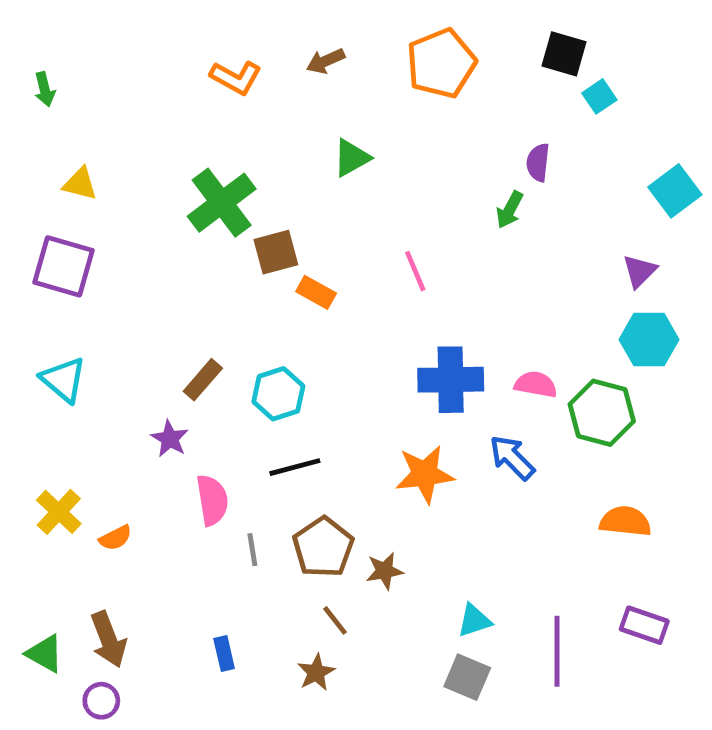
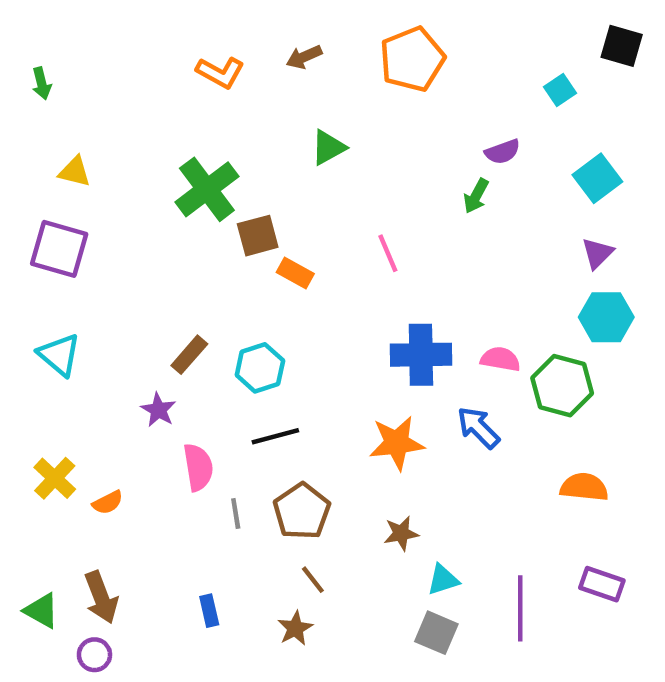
black square: (564, 54) -> (622, 46), moved
purple semicircle: (538, 162) -> (503, 152), turned -116
cyan square: (675, 191) -> (597, 178), moved
brown star: (385, 571) -> (401, 533), moved

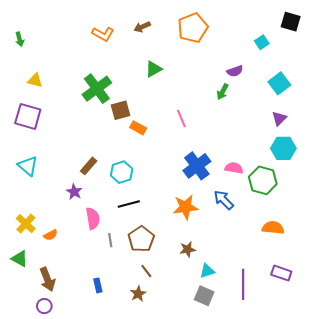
blue cross: (421, 355) -> (197, 166), turned -36
green triangle: (42, 611) -> (20, 259), moved

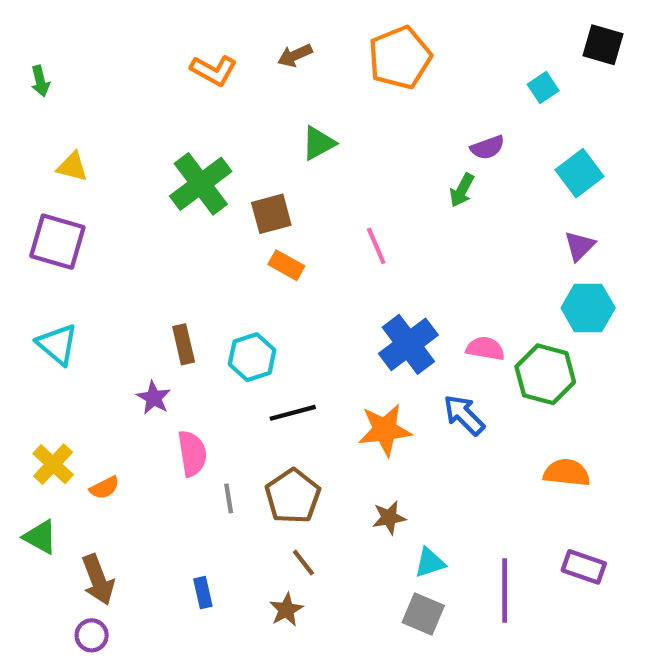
brown square: (121, 110) -> (271, 214), moved
brown rectangle: (89, 166) -> (184, 344), turned -54
black line: (129, 204) -> (293, 413), moved

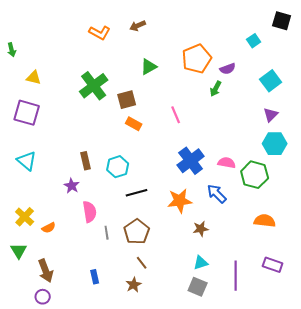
orange pentagon: (400, 58) -> (197, 59), moved
green arrow: (40, 81) -> (12, 50), moved
brown star: (389, 518) -> (201, 229), moved
green triangle: (40, 537) -> (19, 251), turned 30

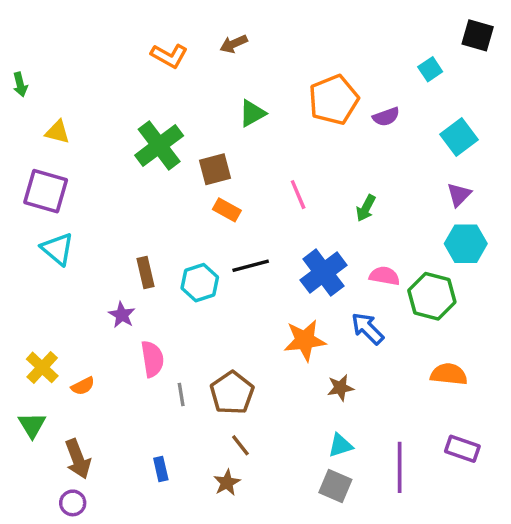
green arrow: (216, 89) -> (366, 208), moved
cyan triangle: (27, 161) -> (57, 249), moved
black line: (137, 193) -> (251, 266), moved

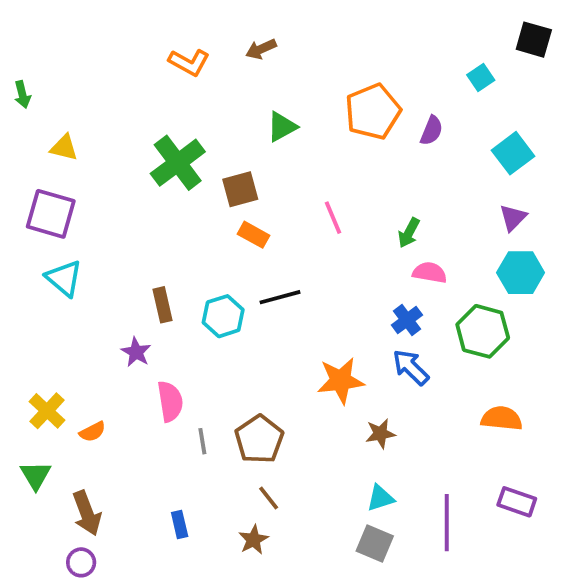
purple semicircle: (386, 117) -> (432, 131), turned -48
blue cross: (323, 273) -> (407, 320), moved, size x0.6
pink semicircle: (384, 276) -> (430, 273), moved

